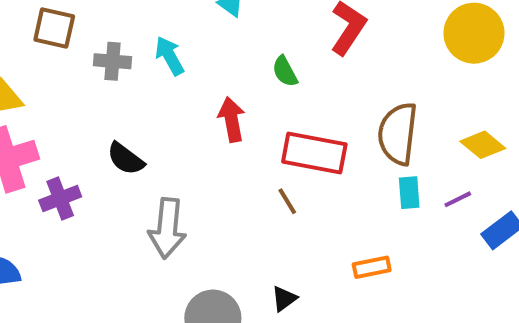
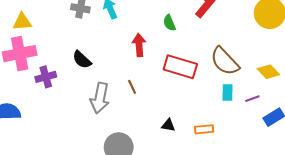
brown semicircle: (398, 134) -> (225, 61), turned -56
brown line: (287, 201) -> (132, 87), moved
black triangle: (284, 299) -> (168, 125), moved, turned 40

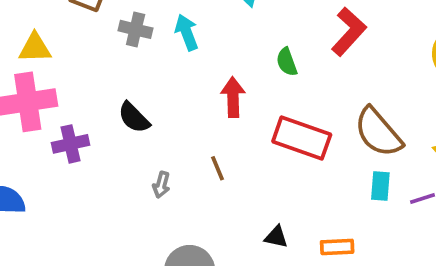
gray arrow: (100, 98) -> (161, 185), size x0.5

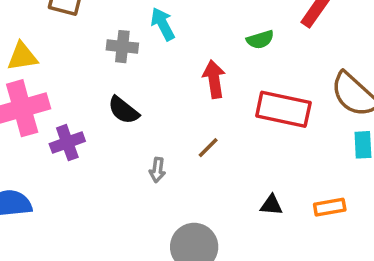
gray cross: (136, 29) -> (122, 47), moved
green semicircle: (287, 62) -> (260, 40), turned -80
brown line: (218, 168) -> (208, 148), turned 75

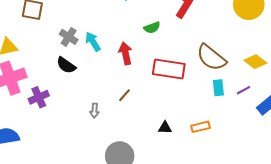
cyan arrow: (163, 24) -> (93, 42), moved
gray cross: (122, 47) -> (69, 37), turned 30
black semicircle: (123, 110) -> (66, 65), moved

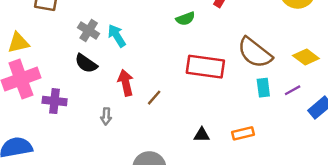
red arrow: (125, 53) -> (126, 83), moved
purple cross: (39, 97) -> (55, 101), turned 30
gray arrow: (94, 111) -> (106, 116), moved

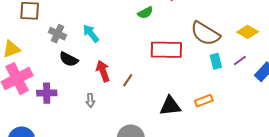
gray cross: (89, 31) -> (58, 34), moved
black triangle: (202, 135) -> (170, 106), size x1.6

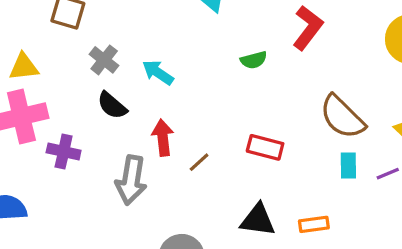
cyan arrow: (91, 33) -> (158, 72), turned -30
red rectangle: (166, 50) -> (265, 147), moved, size x0.7
gray arrow: (90, 100) -> (131, 180), size x2.0

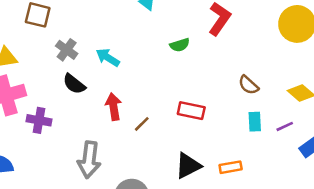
brown semicircle: (342, 117) -> (249, 85), size x0.6
gray arrow: (131, 180) -> (89, 160), moved
black triangle: (258, 220) -> (188, 166), turned -32

